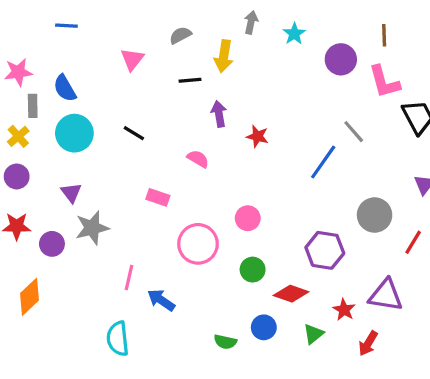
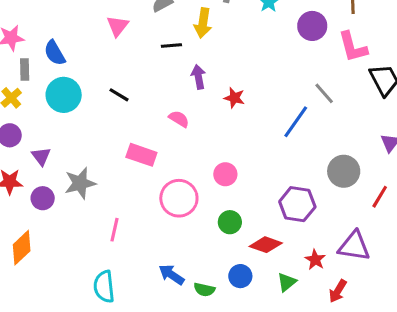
purple triangle: (71, 193) -> (41, 156), moved
pink rectangle: (158, 197) -> (141, 155), size x1.4
blue arrow: (161, 300) -> (171, 275), moved

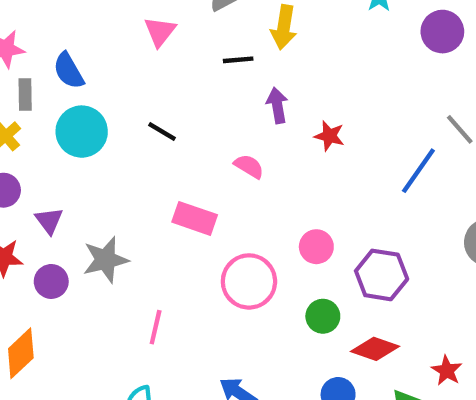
purple hexagon: (297, 204) -> (382, 275), moved

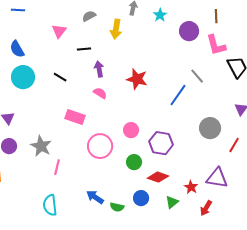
black line: (238, 60) -> (84, 49), moved
purple arrow: (277, 105) -> (99, 69), moved
red star: (329, 136) -> (137, 79), size x1.5
gray star: (106, 260) -> (41, 146), moved, turned -30

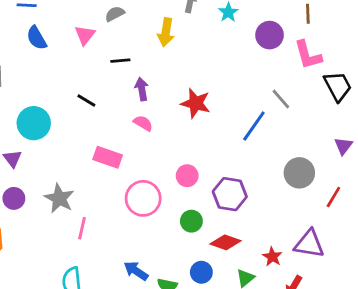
gray semicircle: (89, 16) -> (115, 14), moved
blue semicircle: (17, 49) -> (37, 38), moved
cyan circle: (23, 77) -> (34, 123), moved

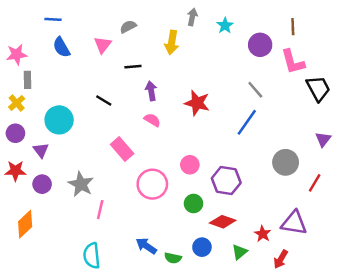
gray line: (281, 99) -> (255, 90), moved
pink rectangle: (108, 157) -> (122, 149), turned 30

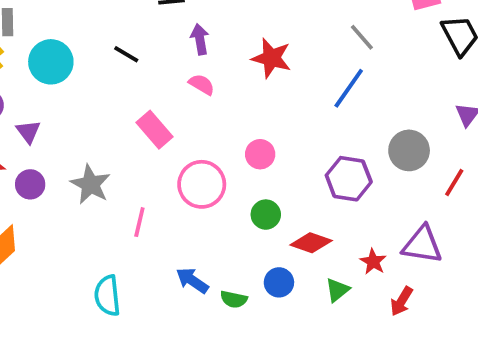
cyan circle: (59, 120) -> (51, 62), moved
purple hexagon: (226, 180) -> (349, 179), moved
pink line: (100, 210) -> (139, 222), moved

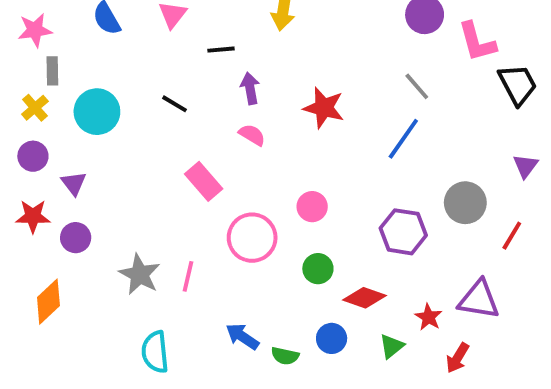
gray star: (90, 184) -> (140, 274), moved

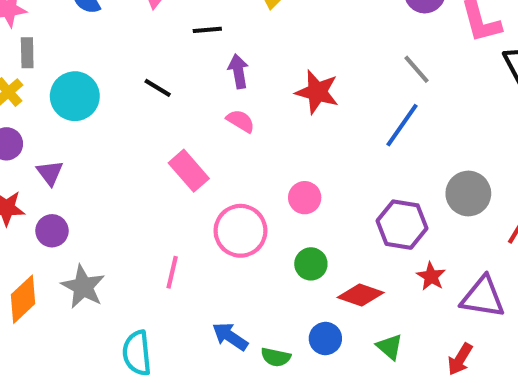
gray star: (140, 274) -> (83, 287), moved
red star: (428, 317) -> (431, 276), moved
green triangle: (392, 346) -> (390, 347), turned -40

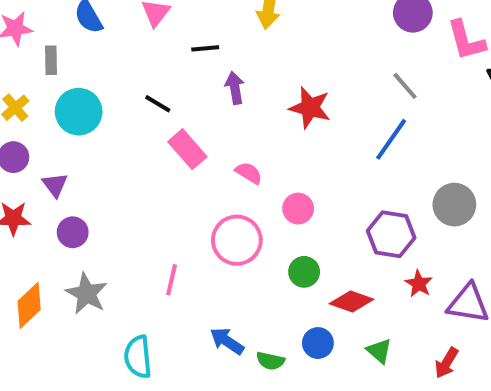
gray rectangle: (27, 53) -> (51, 60), moved
pink semicircle: (240, 121) -> (249, 173), moved
pink rectangle: (189, 171) -> (187, 149), moved
purple circle: (52, 231) -> (73, 232), moved

